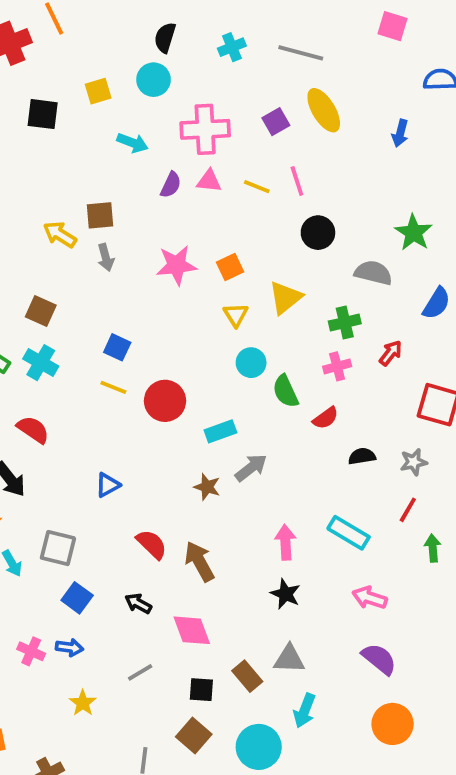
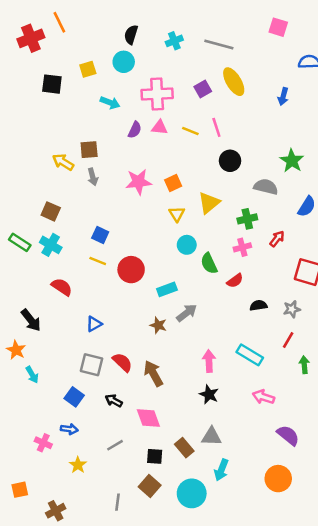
red semicircle: (33, 430) -> (62, 287), moved
gray square: (58, 548) -> (92, 365), moved
pink cross: (31, 651) -> (43, 443), moved
purple semicircle: (379, 659) -> (288, 435), moved

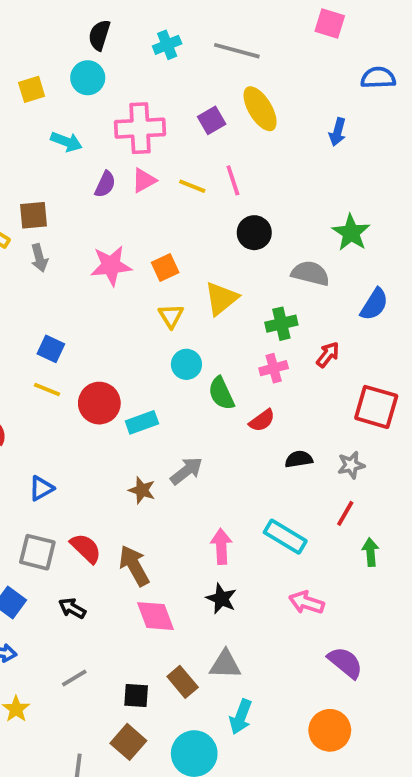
pink triangle: (160, 127) -> (144, 180), turned -35
cyan rectangle: (167, 289) -> (142, 422), moved
pink diamond: (148, 418) -> (155, 616), moved

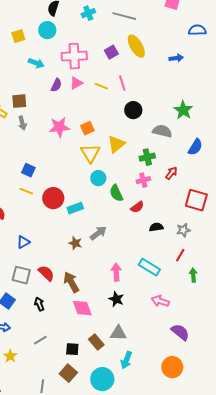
blue arrow: (338, 132) -> (176, 58), turned -112
yellow triangle: (171, 316) -> (90, 153), size x1.5
black arrow: (72, 608) -> (39, 304), turned 40

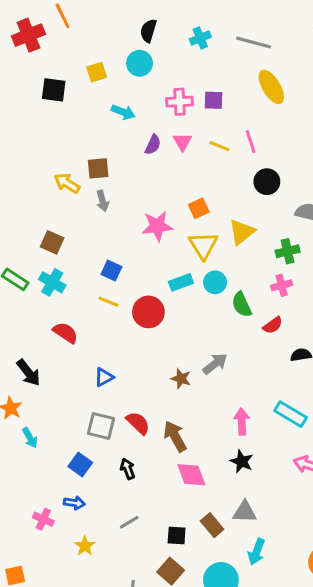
purple square: (111, 52) -> (214, 100), moved, turned 32
pink cross: (74, 56) -> (180, 102), size x0.7
pink triangle: (76, 83) -> (182, 142), turned -32
pink star: (59, 127) -> (157, 226), moved
cyan rectangle: (75, 208) -> (181, 282), moved

